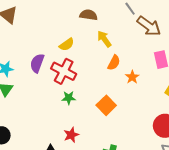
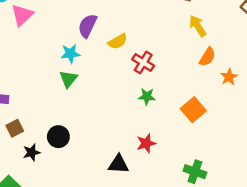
yellow semicircle: (67, 45) -> (118, 41), moved
purple semicircle: (37, 63) -> (87, 26), moved
red cross: (64, 71) -> (143, 63), size x0.7

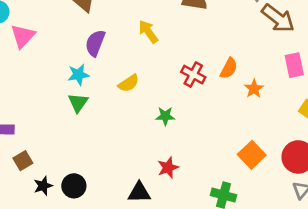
yellow arrow: (198, 26) -> (148, 32), moved
yellow semicircle: (118, 41) -> (129, 83), moved
red cross: (143, 63) -> (193, 75), moved
orange square: (193, 110) -> (252, 155), moved
black circle: (58, 137) -> (74, 186), moved

